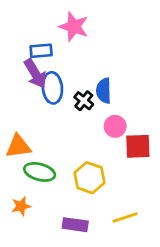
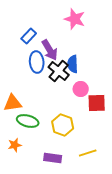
pink star: (74, 27) -> (75, 19), moved
blue rectangle: (41, 51) -> (29, 36), turned -42
purple arrow: (35, 74) -> (50, 50), moved
black cross: (84, 101) -> (59, 71), size x1.5

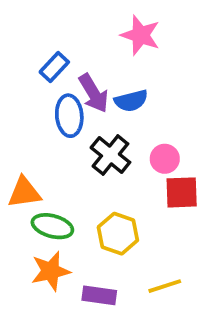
blue semicircle: (73, 64) -> (131, 101), moved, turned -102
black cross: (59, 71) -> (110, 155), moved
pink circle: (81, 89) -> (165, 159), moved
orange star: (15, 145) -> (51, 271), moved, size x1.5

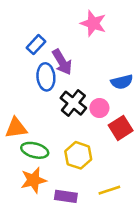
blue semicircle: (131, 101) -> (122, 82), moved
pink circle: (165, 159) -> (99, 108), moved
red square: (182, 192) -> (121, 128), turned -30

